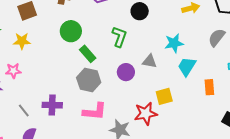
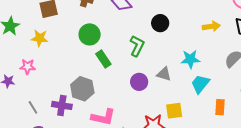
gray hexagon: (89, 80) -> (82, 89), moved

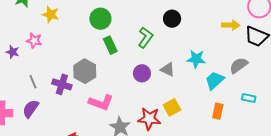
yellow arrow: (211, 26) -> (231, 25), moved
cyan trapezoid: (200, 84) -> (215, 80), moved
yellow square: (174, 111) -> (172, 107), turned -30

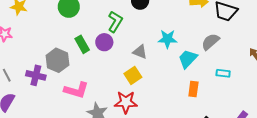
green rectangle: (110, 45) -> (82, 44), moved
purple circle: (142, 73) -> (104, 42), moved
yellow square: (172, 107) -> (133, 75), moved

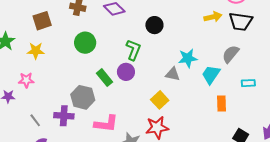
gray triangle: (140, 52) -> (173, 74), moved

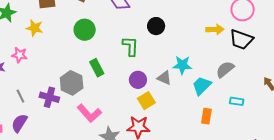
green L-shape: (133, 50) -> (130, 46), turned -30
purple circle: (126, 72) -> (138, 80), moved
pink L-shape: (106, 124) -> (89, 113), turned 30

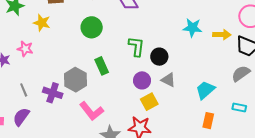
black circle: (156, 26) -> (159, 57), moved
cyan star: (182, 65) -> (192, 28), moved
gray semicircle: (225, 69) -> (241, 73), moved

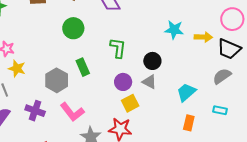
yellow star: (42, 23) -> (17, 69), moved
black circle: (159, 57) -> (152, 61), moved
purple cross: (53, 93) -> (35, 111), moved

